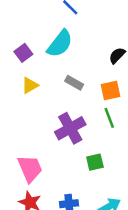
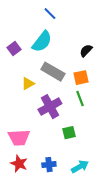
gray rectangle: (74, 83) -> (53, 72), size x1.6
yellow triangle: (30, 85) -> (28, 84), moved
pink trapezoid: (30, 169) -> (19, 138), turned 110

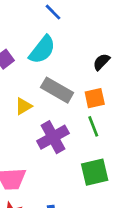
green square: (69, 133) -> (95, 172), moved, size x1.5

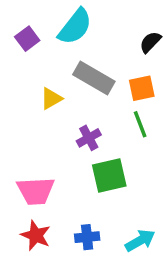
purple cross: (53, 137) -> (89, 138), size x0.6
green square: (95, 172) -> (109, 176), moved

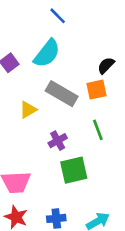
orange square: (142, 88) -> (97, 90), moved

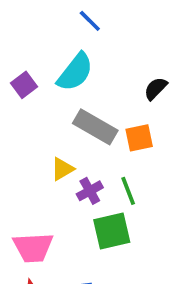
orange square: (97, 90) -> (139, 138), moved
yellow triangle: (28, 110) -> (62, 169), moved
green line: (98, 130) -> (128, 191), moved

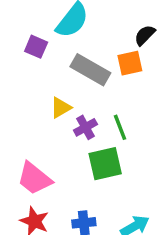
purple square: (24, 85) -> (36, 47), moved, turned -30
orange square: (139, 138) -> (130, 63), moved
pink trapezoid: (33, 248) -> (34, 178), turned 42

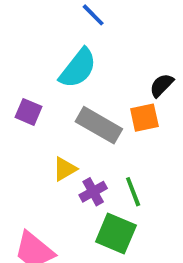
purple square: (36, 47) -> (28, 112), moved
green square: (105, 164) -> (116, 234), turned 36

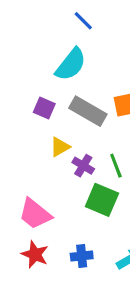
purple square: (28, 112) -> (44, 108), moved
purple cross: (93, 192) -> (83, 166), turned -30

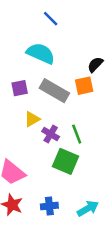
cyan semicircle: (71, 64) -> (41, 53), turned -104
purple square: (44, 108) -> (20, 88), turned -35

